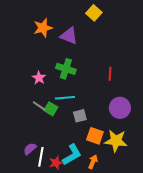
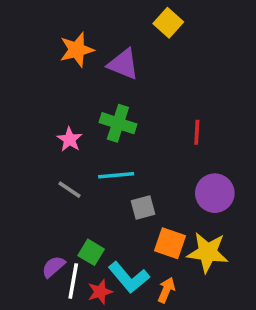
green square: (51, 109) -> (91, 252), moved
cyan L-shape: (72, 155) -> (129, 277), turned 80

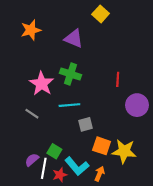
orange star: (77, 50) -> (31, 30), moved
pink star: (70, 139) -> (42, 84), size x1.6
gray line: (70, 190) -> (32, 114), moved
purple circle: (215, 193) -> (137, 105), moved

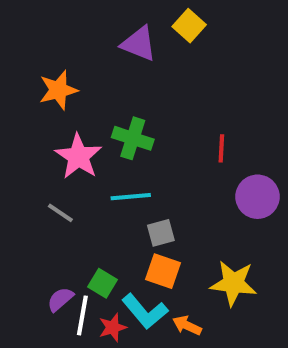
orange star: (31, 30) -> (58, 90), moved
purple triangle: (74, 39) -> (139, 44), moved
orange square: (102, 146) -> (163, 271), moved
orange arrow: (99, 174) -> (187, 325), turned -88

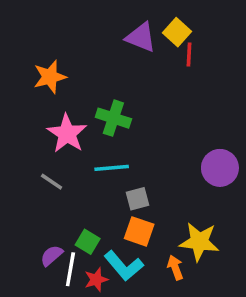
yellow square: (189, 26) -> (177, 32), moved
purple triangle: (139, 44) -> (141, 37), moved
red line: (221, 148) -> (189, 54), moved
orange arrow: (187, 325) -> (175, 268), moved, turned 45

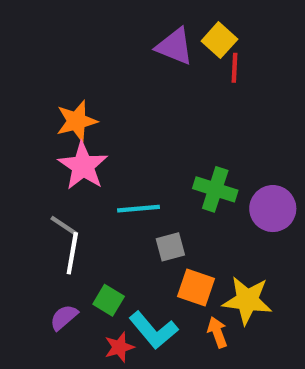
orange star: (50, 77) -> (77, 121), moved
green cross: (113, 118) -> (215, 189), moved
orange square: (139, 231) -> (196, 287), moved
white line: (70, 269) -> (72, 253), moved

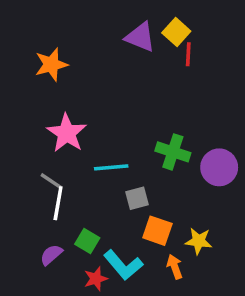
orange star: (77, 121) -> (51, 65), moved
yellow star: (247, 300) -> (199, 241), size x0.7

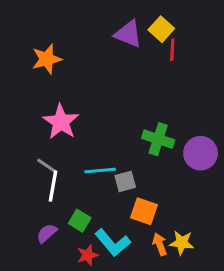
cyan line: (111, 167) -> (100, 170), moved
yellow star: (199, 241) -> (182, 243), moved

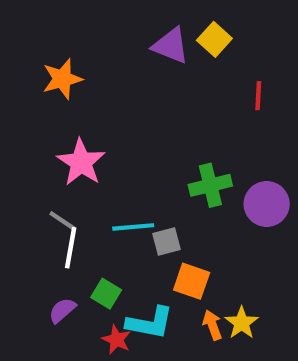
red line: (172, 50) -> (258, 96), moved
green cross: (158, 139) -> (210, 185), turned -32
cyan L-shape: (113, 243) -> (150, 323), turned -39
yellow star: (182, 243) -> (242, 323), turned 30
red star: (88, 255) -> (116, 340), turned -30

